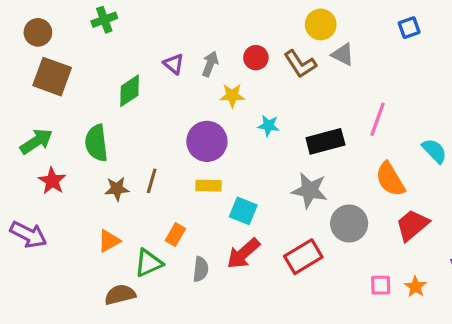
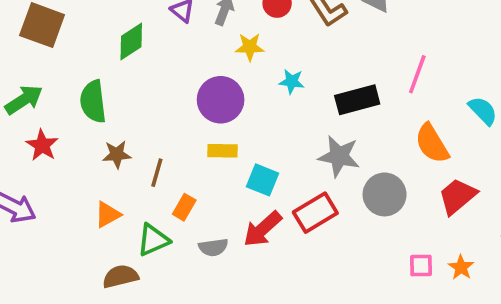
brown line: (152, 181) -> (157, 173), moved
red rectangle: (303, 257) -> (315, 213), moved
gray semicircle: (201, 269) -> (213, 247), turned 75

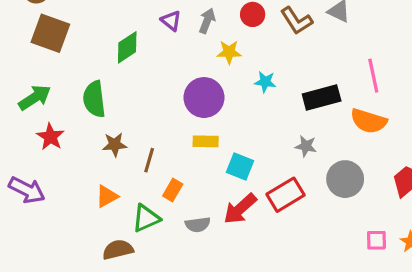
pink line: (417, 74) -> (373, 76), turned -32
orange semicircle: (432, 143) -> (369, 121), moved, turned -42
gray star: (339, 156) -> (306, 146), size x0.6

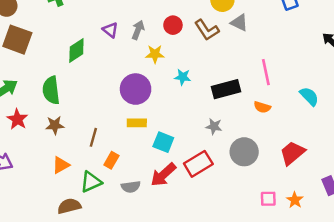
orange semicircle: (369, 121) -> (262, 107), size x0.6
brown star: (115, 145) -> (55, 125), moved

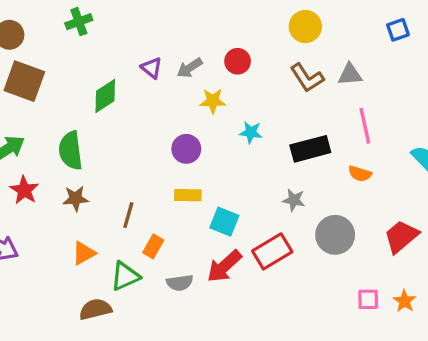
gray triangle: (239, 23) -> (350, 74), moved, turned -30
gray arrow: (138, 30) -> (190, 68), turned -144
brown L-shape: (207, 30) -> (307, 78), moved
purple circle: (136, 89) -> (186, 149), size x0.7

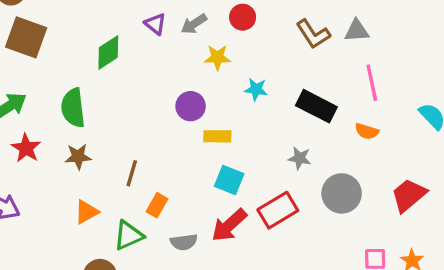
black rectangle: (310, 149) -> (316, 106), turned 42
yellow rectangle: (188, 195) -> (217, 136), moved

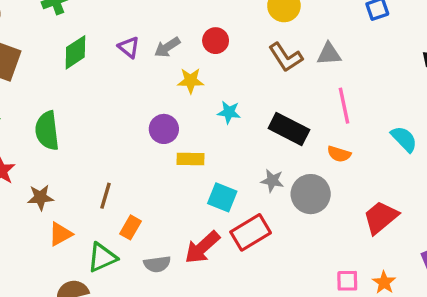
green diamond: (108, 52) -> (75, 52), moved
brown star: (78, 156) -> (40, 197), moved
cyan square: (229, 180) -> (222, 197), moved
gray circle: (342, 193) -> (311, 194), moved

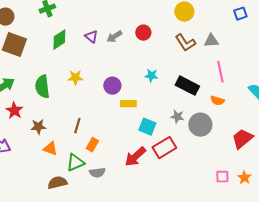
yellow star: (191, 81) -> (75, 78), moved
orange triangle: (60, 234) -> (50, 149), turned 49
gray semicircle: (157, 264) -> (97, 173), moved

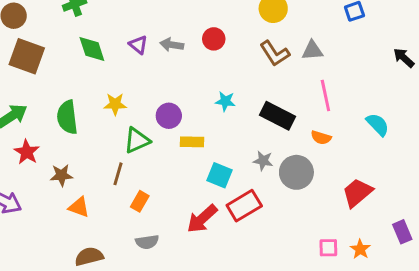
gray arrow: (114, 37) -> (172, 45), turned 42
green diamond: (59, 40) -> (92, 49), turned -75
green triangle: (75, 163) -> (137, 140), moved

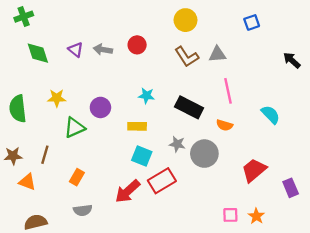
yellow rectangle: (192, 142) -> (137, 126), moved
brown line: (118, 174) -> (45, 155), moved
purple rectangle: (402, 232) -> (291, 188), moved

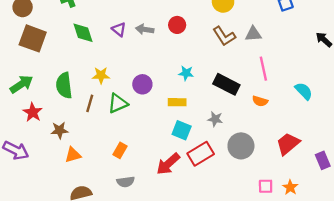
gray circle: (204, 154) -> (241, 146), moved
brown line: (45, 155) -> (90, 103), moved
orange triangle: (27, 182) -> (73, 155), turned -36

